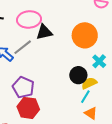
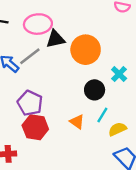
orange circle: (85, 35) -> (86, 50), moved
yellow semicircle: (89, 83) -> (117, 129), moved
orange triangle: (91, 113) -> (77, 122), moved

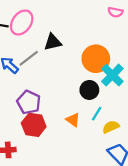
pink ellipse: (38, 24) -> (22, 23), moved, turned -50
orange circle: (86, 50) -> (96, 59), moved
cyan cross: (119, 74) -> (112, 75), size x1.5

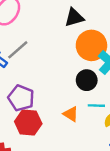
black triangle: (53, 42) -> (74, 17), moved
cyan line: (97, 114) -> (96, 106), turned 64

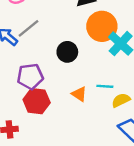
black circle: (87, 80) -> (67, 52), moved
purple pentagon: (21, 98) -> (30, 76), turned -30

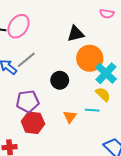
orange triangle: (79, 94) -> (70, 117), turned 32
yellow semicircle: (121, 100) -> (103, 94), moved, turned 70

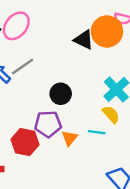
black triangle: (76, 34) -> (84, 40), turned 36
orange circle: (90, 58) -> (107, 31), moved
purple pentagon: (28, 101) -> (48, 124), moved

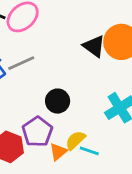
yellow semicircle: (111, 114) -> (75, 140), moved, turned -102
purple pentagon: (48, 124) -> (37, 132), turned 30

